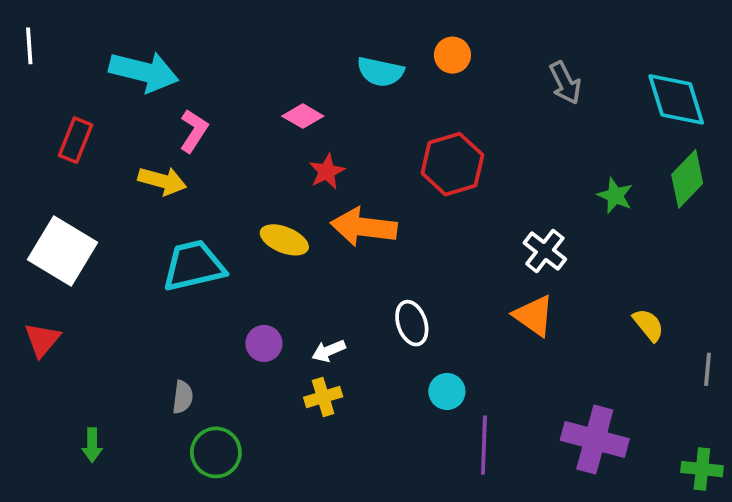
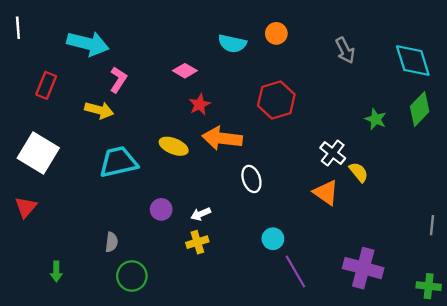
white ellipse: (412, 323) -> (251, 179), moved
yellow semicircle: (648, 325) -> (359, 172), moved
purple line: (484, 445) -> (295, 271), turned -32

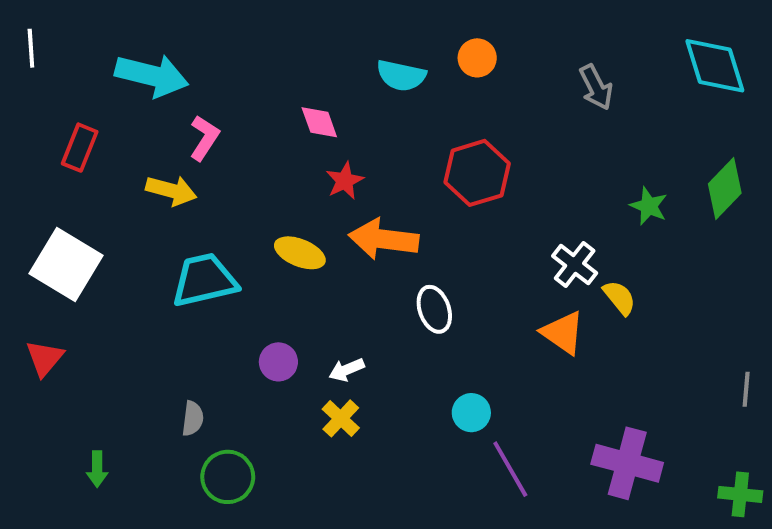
cyan diamond: (413, 60) -> (715, 66), moved
pink diamond: (185, 71) -> (319, 122), turned 40
yellow cross: (197, 242) -> (341, 418), turned -30

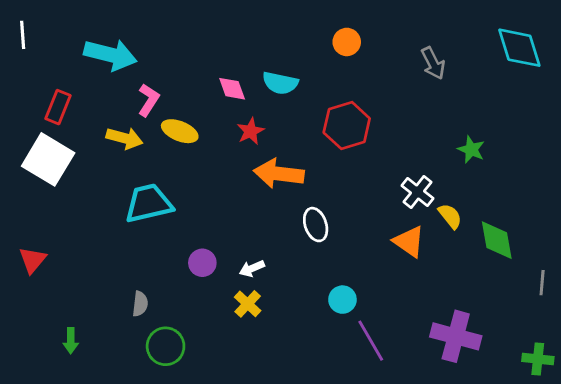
cyan semicircle: (401, 75) -> (280, 83), moved
green diamond: (725, 189) -> (497, 240), moved, turned -54
yellow ellipse: (300, 253) -> (180, 131), moved
white square: (66, 264) -> (48, 159), moved

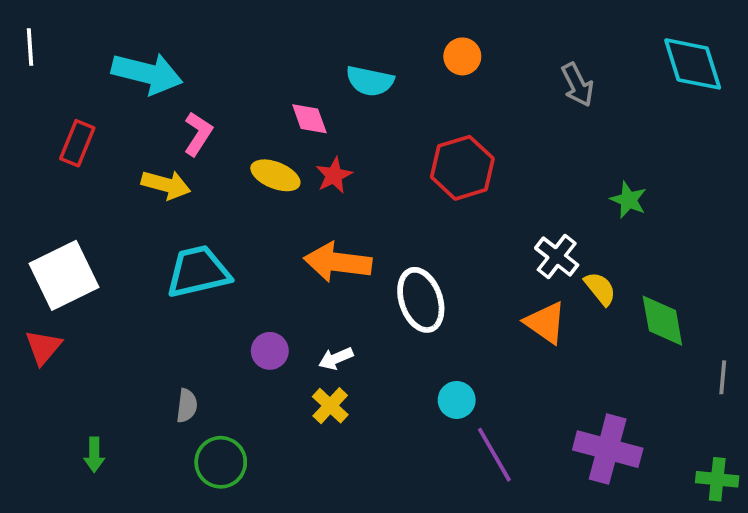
cyan semicircle: (280, 83) -> (370, 81), moved
yellow ellipse: (180, 131) -> (275, 175), moved
white square: (48, 159) -> (64, 275), moved, turned 33
orange arrow: (279, 174) -> (338, 262), moved
white ellipse: (316, 225) -> (421, 300), size x1.4

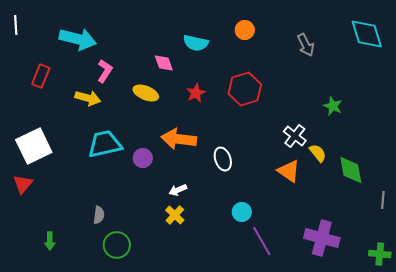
red star: (334, 175) -> (196, 93), moved
white ellipse: (421, 300) -> (223, 159), size x0.7
purple circle: (270, 351) -> (143, 158), moved

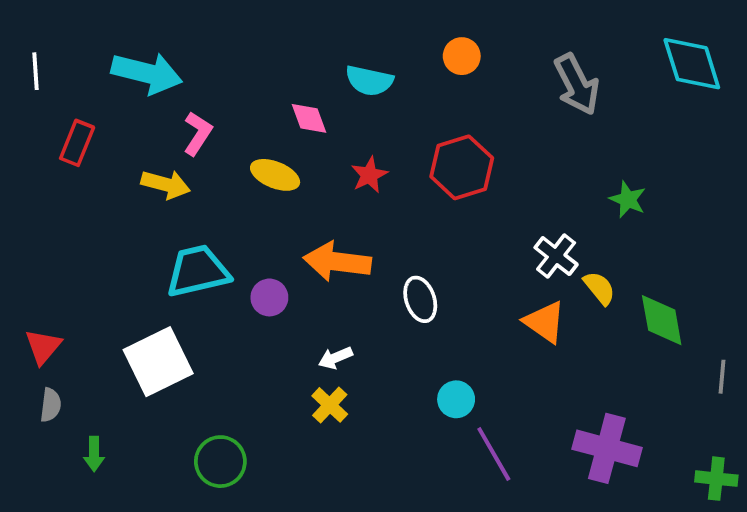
white line: (16, 25) -> (36, 71), moved
gray arrow: (306, 45) -> (577, 84), size x1.4
white square: (34, 146) -> (158, 362), moved
gray semicircle: (99, 215) -> (51, 405), moved

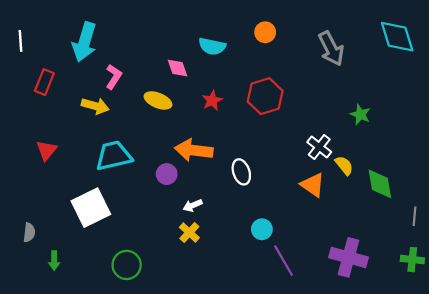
cyan arrow: (147, 73) -> (84, 42), turned 93
purple circle: (269, 297) -> (167, 174), moved
red triangle: (43, 347) -> (47, 150), moved
green cross: (716, 479) -> (412, 260), moved

